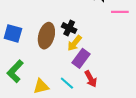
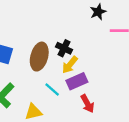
purple rectangle: (81, 58) -> (77, 81), turned 30
cyan line: (67, 83) -> (52, 89), moved

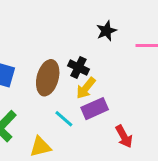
black star: (98, 12) -> (106, 31), moved
red arrow: (87, 104) -> (124, 136), moved

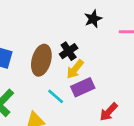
black cross: (78, 67) -> (69, 51), turned 30
red arrow: (124, 136) -> (109, 112), turned 72

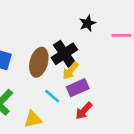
black cross: (69, 51) -> (64, 54), size x1.5
red arrow: (109, 112) -> (84, 111), moved

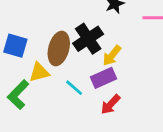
yellow arrow: (70, 71) -> (112, 55), moved
yellow triangle: (33, 119) -> (39, 72), moved

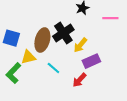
purple rectangle: (103, 78) -> (91, 61), moved

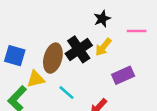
yellow arrow: (80, 45) -> (103, 47), moved
purple rectangle: (91, 61) -> (123, 75), moved

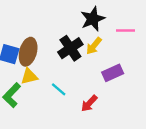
black star: (102, 19) -> (93, 19), size x1.5
brown ellipse: (53, 58) -> (28, 52), moved

